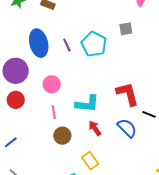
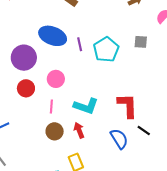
blue ellipse: (39, 43) -> (53, 36), turned -68
red circle: (16, 100) -> (26, 88), moved
red arrow: (95, 128) -> (79, 130), moved

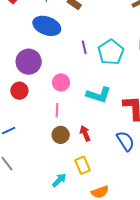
blue ellipse: (53, 36) -> (47, 26), moved
red circle: (26, 88) -> (19, 91), moved
cyan L-shape: (86, 106) -> (99, 95), moved

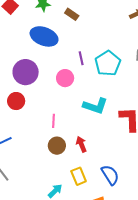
pink circle: (61, 82) -> (65, 78), moved
blue semicircle: (125, 141) -> (110, 175), moved

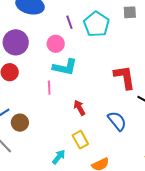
cyan L-shape: (95, 106) -> (65, 67), moved
brown circle: (57, 146) -> (20, 123), moved
blue semicircle: (110, 175) -> (117, 121), moved

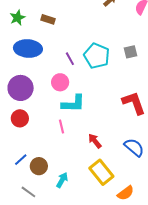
gray square: (130, 12) -> (130, 52), moved
yellow rectangle: (80, 140) -> (101, 172), size x1.4
cyan arrow: (59, 157) -> (62, 180), moved

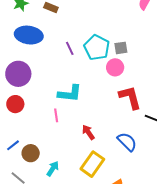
gray square: (130, 52) -> (121, 48), moved
pink circle: (60, 82) -> (115, 67), moved
yellow rectangle: (101, 172) -> (92, 164), turned 70

